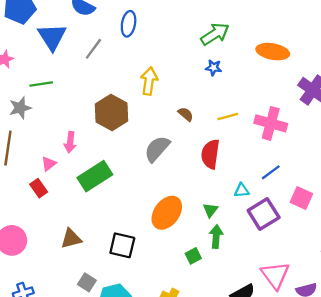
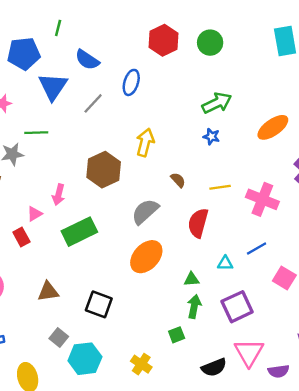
orange ellipse: (273, 52) -> (273, 127), turned -52
green triangle: (210, 210) -> (192, 279), turned 42
orange ellipse: (167, 213) -> (146, 257), moved
purple square: (264, 214) -> (237, 307), moved
green square: (193, 256) -> (177, 335), moved

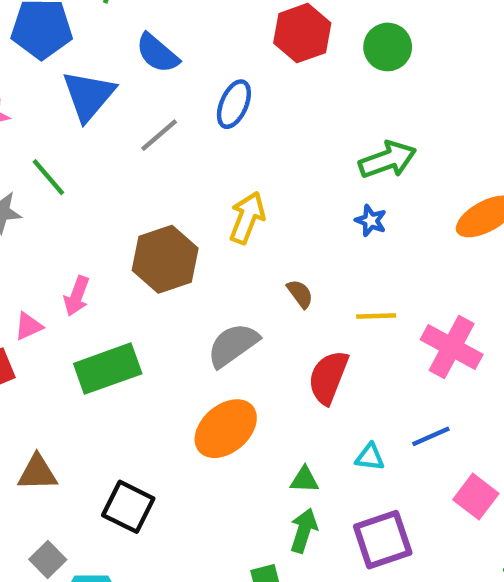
green line: (36, 133) -> (48, 177), turned 45

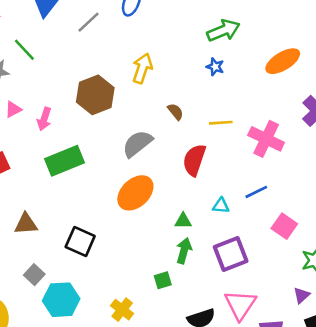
pink triangle: (28, 326) -> (13, 109), moved

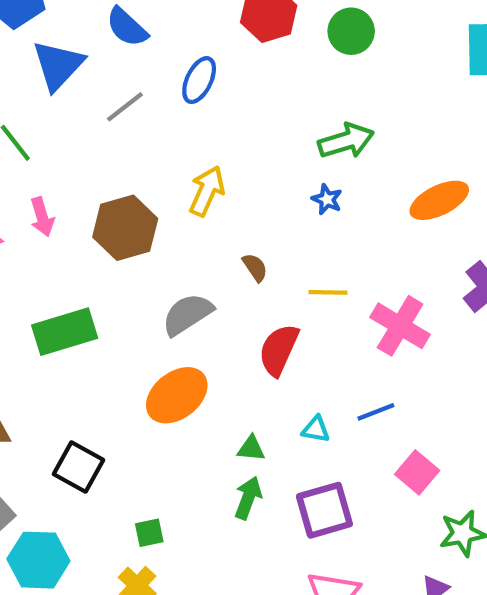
pink arrow: (44, 119) -> (42, 217), moved, turned -40
green square: (163, 280) -> (149, 533), moved

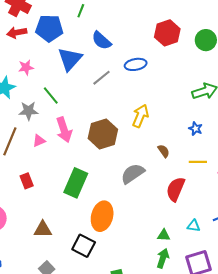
blue ellipse: (199, 80) -> (136, 64), turned 55
blue star: (327, 199) -> (196, 129), moved
pink arrow: (42, 217) -> (64, 130), size x1.4
green rectangle: (65, 332) -> (76, 183), turned -48
orange ellipse: (177, 395) -> (102, 216), moved, turned -36

